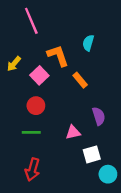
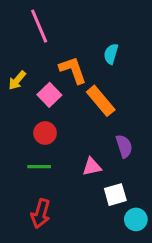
orange rectangle: (80, 80) -> (101, 101), size x1.5

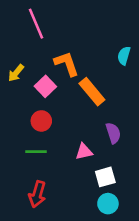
cyan semicircle: (111, 54) -> (124, 56), moved
cyan circle: (136, 219) -> (108, 204), moved

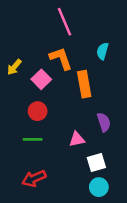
pink line: (36, 24) -> (65, 22), moved
cyan semicircle: (124, 56) -> (103, 51), moved
orange rectangle: (92, 92) -> (84, 84), turned 30
red arrow: (37, 194) -> (34, 178), turned 50

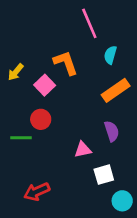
pink line: (65, 22) -> (89, 23), moved
orange rectangle: (84, 84) -> (116, 90), moved, turned 65
green line: (33, 139) -> (21, 138), moved
cyan circle: (99, 187) -> (122, 201), moved

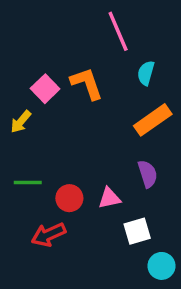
yellow arrow: (16, 72) -> (21, 122), moved
pink square: (45, 85) -> (45, 89), moved
red circle: (41, 119) -> (69, 198), moved
red arrow: (37, 192) -> (49, 235), moved

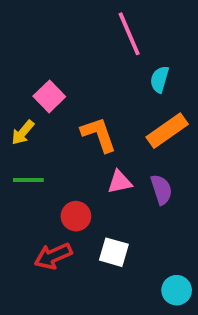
orange L-shape: (87, 83) -> (99, 134), moved
green line: (28, 182) -> (28, 180), moved
pink triangle: (109, 198) -> (120, 182), moved
white square: (137, 231) -> (114, 252), moved, turned 32

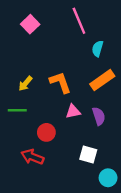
pink square: (49, 96) -> (30, 24), moved
yellow arrow: (23, 133) -> (25, 84), moved
white square: (114, 252) -> (88, 155), moved
red arrow: (53, 256) -> (32, 157), turned 45

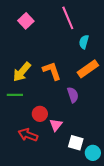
yellow arrow: (25, 84) -> (22, 72), size x1.5
pink triangle: (73, 111) -> (56, 125), moved, turned -40
purple semicircle: (99, 116) -> (73, 95), moved
white square: (88, 155) -> (76, 143), moved

